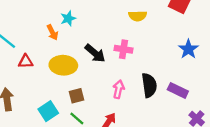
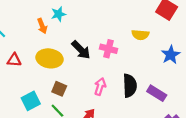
yellow semicircle: (138, 16) -> (140, 35), moved
red triangle: (26, 61) -> (14, 60), moved
brown square: (76, 96) -> (59, 89), turned 32

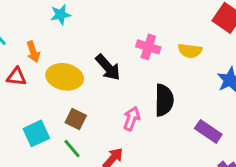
cyan star: (58, 14) -> (61, 15), moved
orange arrow: (42, 26) -> (33, 52), moved
pink cross: (109, 49) -> (148, 47), moved
black semicircle: (130, 86) -> (164, 100), moved

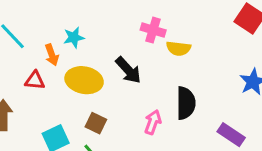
cyan star: (61, 15) -> (74, 37), moved
pink cross: (148, 47) -> (153, 30), moved
yellow semicircle: (190, 51) -> (178, 48), moved

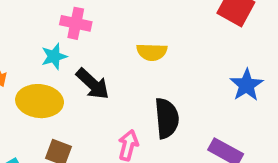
pink cross: (153, 30) -> (76, 23), moved
cyan star: (74, 37) -> (54, 56), moved

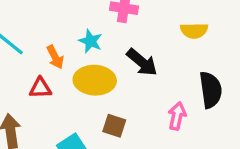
cyan star: (54, 56) -> (91, 41), moved, turned -30

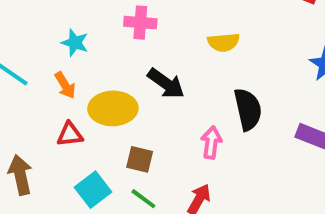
cyan star: (91, 41) -> (75, 43), moved
red triangle: (40, 88) -> (70, 134), moved

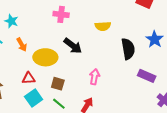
cyan star: (75, 43) -> (11, 21), moved
black semicircle: (248, 109) -> (128, 49), moved
red triangle: (70, 134) -> (29, 78), moved

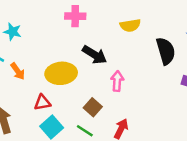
orange arrow: (22, 45) -> (18, 71), moved
pink arrow: (95, 77) -> (117, 81), moved
brown square: (58, 84) -> (93, 107), moved, turned 32

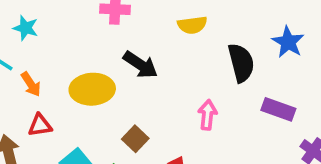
pink arrow: (117, 81) -> (207, 115), moved
red triangle: (42, 102) -> (40, 125), moved

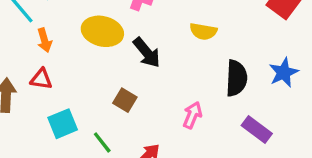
yellow ellipse: (92, 89) -> (102, 31), moved
brown square: (135, 139) -> (125, 100), moved, turned -30

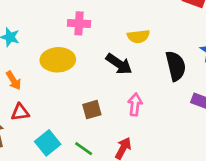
black arrow: (147, 53) -> (119, 64), moved
brown square: (125, 100) -> (92, 110), turned -30
pink arrow: (192, 115) -> (135, 105), moved

